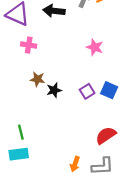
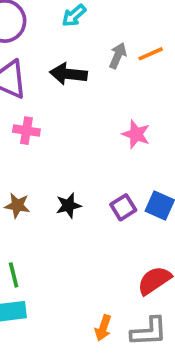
brown star: (37, 79) -> (17, 206), moved

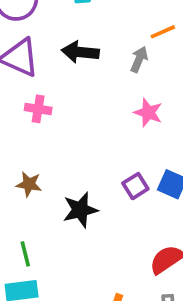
gray arrow: (118, 56) -> (139, 59), moved
black star: (68, 206) -> (80, 210), moved, size x1.4

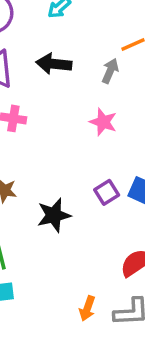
pink star: (148, 113) -> (103, 122), moved

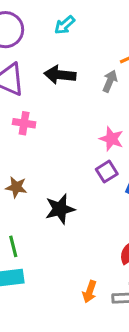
pink star: (103, 122) -> (111, 139), moved
purple square: (107, 192) -> (107, 172), moved

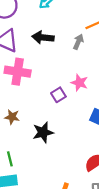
pink cross: (24, 123) -> (18, 72), size x1.6
purple square: (107, 172) -> (58, 95), moved

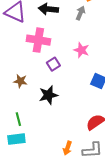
pink cross: (18, 72) -> (38, 40), moved
purple square: (58, 95) -> (53, 64), moved

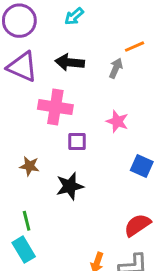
purple square: (53, 64) -> (77, 142), turned 32
cyan rectangle: (16, 139) -> (24, 250), turned 66

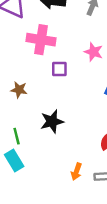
black star: (70, 186) -> (52, 121), moved

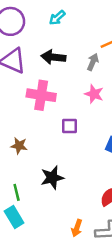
pink star: (93, 52) -> (94, 94), moved
purple square: (59, 69) -> (69, 126), moved

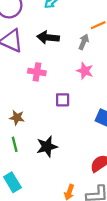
pink cross: (41, 95) -> (37, 72), size x0.7
green line: (17, 192) -> (15, 144), moved

